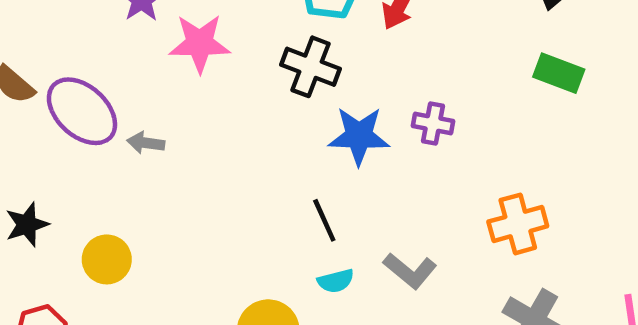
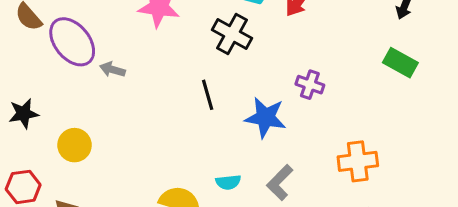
blue star: (359, 136) -> (265, 117), moved
black line: (324, 220) -> (208, 95), moved
gray L-shape: (410, 271) -> (280, 183), turned 87

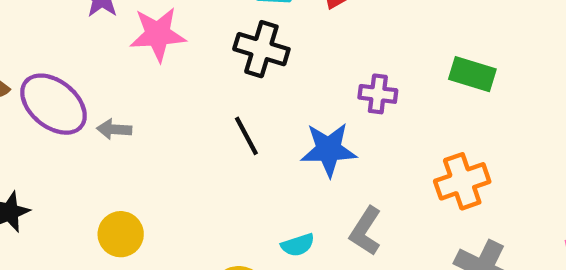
green rectangle: (400, 63) -> (472, 74), moved
yellow circle: (74, 145) -> (121, 234), moved

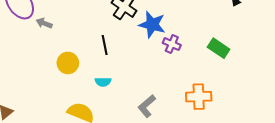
blue star: (329, 150) -> (152, 24), moved
yellow circle: (121, 234) -> (68, 63), moved
cyan semicircle: (298, 245) -> (103, 82), moved

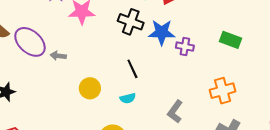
black line: (105, 45) -> (132, 69), moved

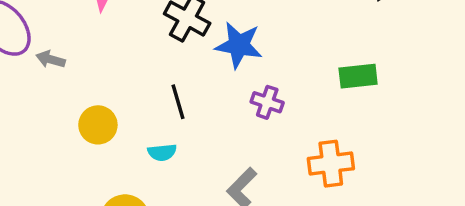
green rectangle: (230, 40) -> (358, 76), turned -35
purple cross: (185, 47) -> (267, 102), moved

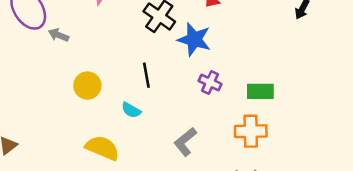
green rectangle: (358, 76) -> (260, 91), moved
cyan semicircle: (162, 152) -> (131, 110), turned 30

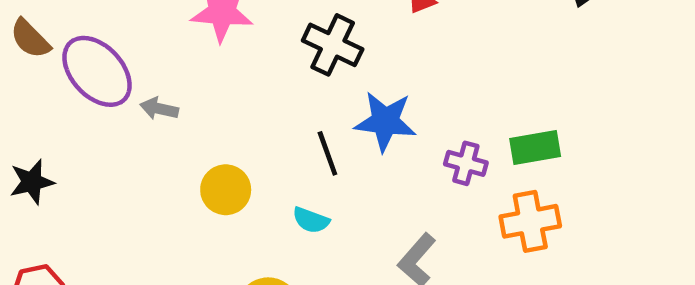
blue star: (194, 39) -> (385, 121), moved
purple cross: (210, 82) -> (466, 163), moved

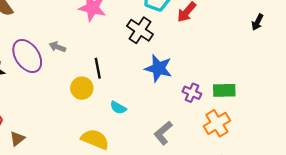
purple ellipse: (97, 71) -> (27, 56), moved
black line: (327, 153) -> (98, 68), moved
orange cross: (530, 221) -> (217, 123), turned -30

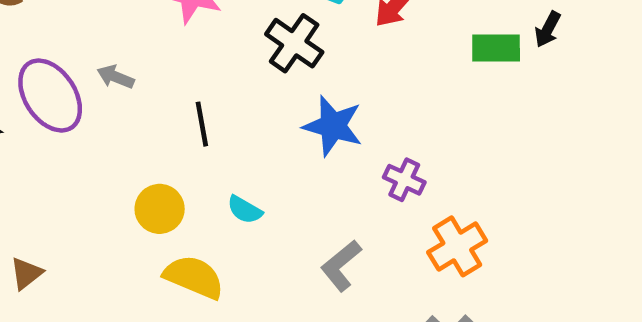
yellow circle: (82, 88) -> (160, 209), moved
green rectangle: (224, 90) -> (496, 48), moved

